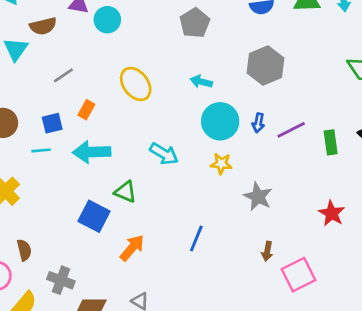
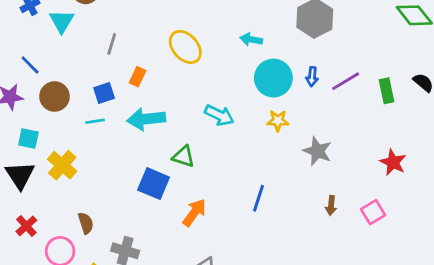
gray line: (63, 75) -> (112, 44), turned -35
pink square: (299, 275) -> (373, 212), moved, size x0.7

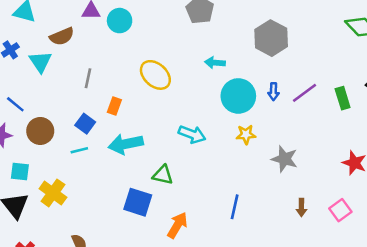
blue square: (104, 93) -> (85, 124), turned -30

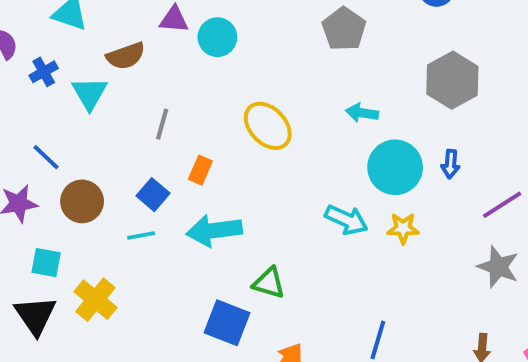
purple line: (304, 93) -> (502, 205), moved
cyan arrow: (192, 134) -> (346, 220), moved
gray star: (285, 159) -> (498, 267), moved

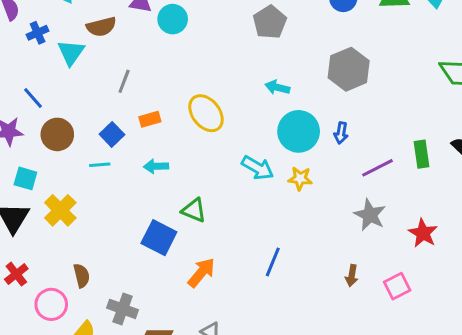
yellow ellipse: (268, 126) -> (206, 113), moved
orange rectangle: (200, 170) -> (150, 119), turned 45
cyan arrow: (214, 230) -> (156, 166), size x0.6

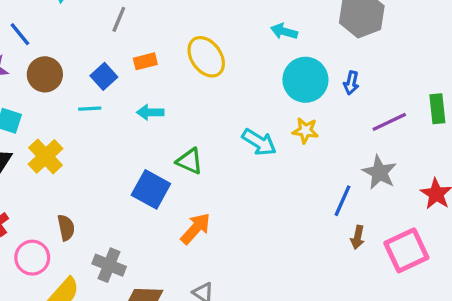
cyan arrow: (258, 168) -> (259, 142), moved
blue line: (273, 262) -> (342, 201), moved
pink square: (397, 286) -> (406, 250), size x1.5

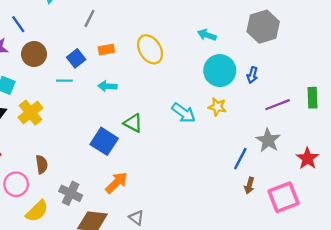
orange arrow: (196, 229) -> (116, 183), moved

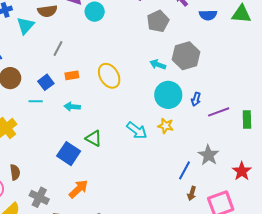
gray hexagon: (263, 27) -> (186, 56), moved
purple line: (278, 105) -> (219, 112), moved

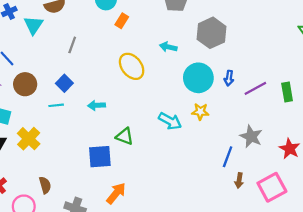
cyan arrow: (158, 64) -> (168, 47), moved
orange rectangle: (72, 75) -> (122, 21), moved, turned -40
blue square: (69, 154) -> (100, 157), turned -30

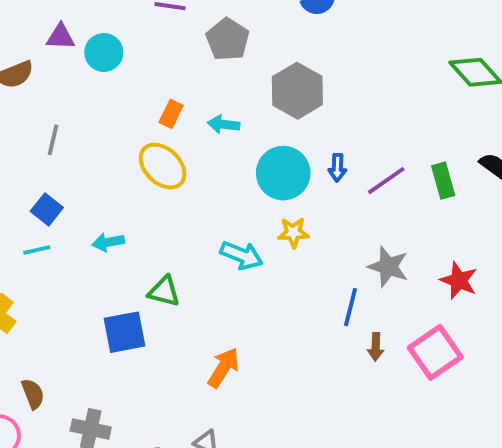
orange rectangle: (122, 21) -> (171, 114), moved
orange arrow: (116, 193) -> (224, 368), moved

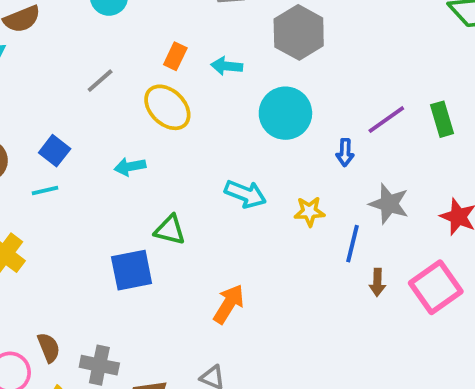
gray line: (53, 140) -> (100, 81), moved, turned 36
blue arrow: (337, 168) -> (345, 153), moved
yellow star: (293, 233) -> (309, 212), moved
cyan arrow: (108, 242) -> (130, 167), moved
brown semicircle: (33, 394) -> (49, 348), moved

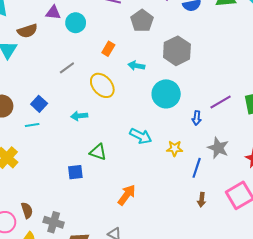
orange rectangle: (175, 56) -> (108, 49), moved
blue square: (132, 270) -> (75, 172), size x0.7
brown arrow: (377, 282) -> (202, 200), moved

